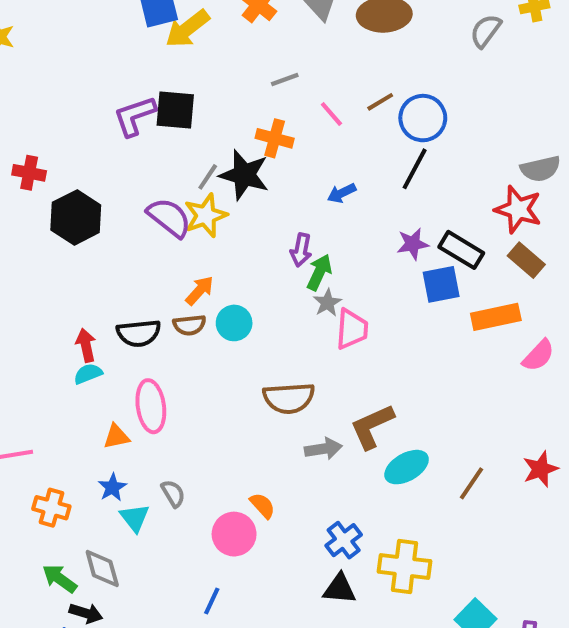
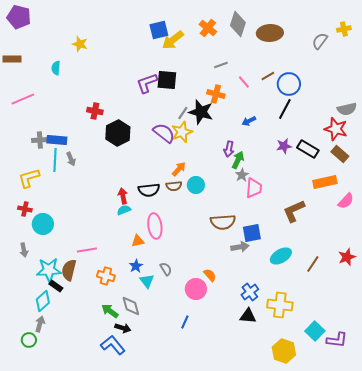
blue square: (441, 284) -> (252, 233), moved
brown L-shape: (372, 426) -> (294, 211), moved

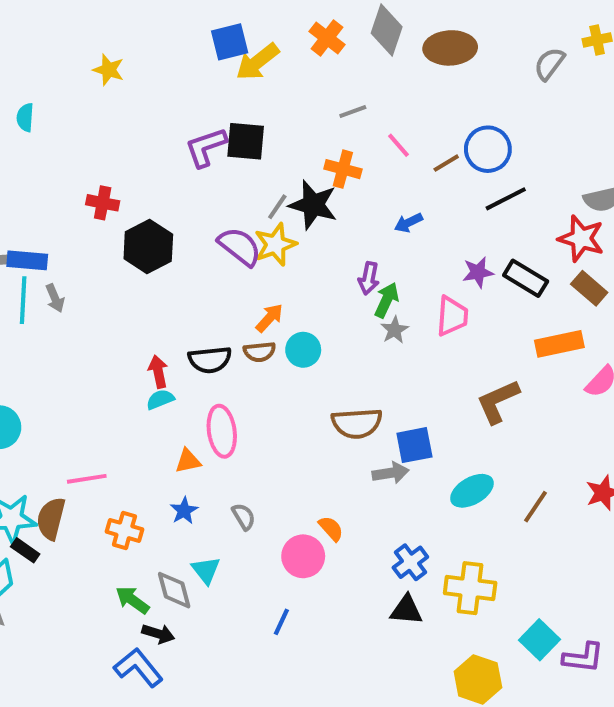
yellow star: (80, 44) -> (109, 70), moved
brown line: (268, 76) -> (446, 163), moved
black line: (285, 109) -> (506, 199), moved, turned 35
pink trapezoid: (254, 188) -> (452, 316), moved
cyan triangle: (147, 281) -> (206, 570), moved

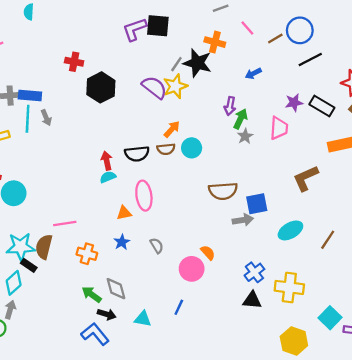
cyan triangle: (206, 570) -> (143, 319), moved, turned -42

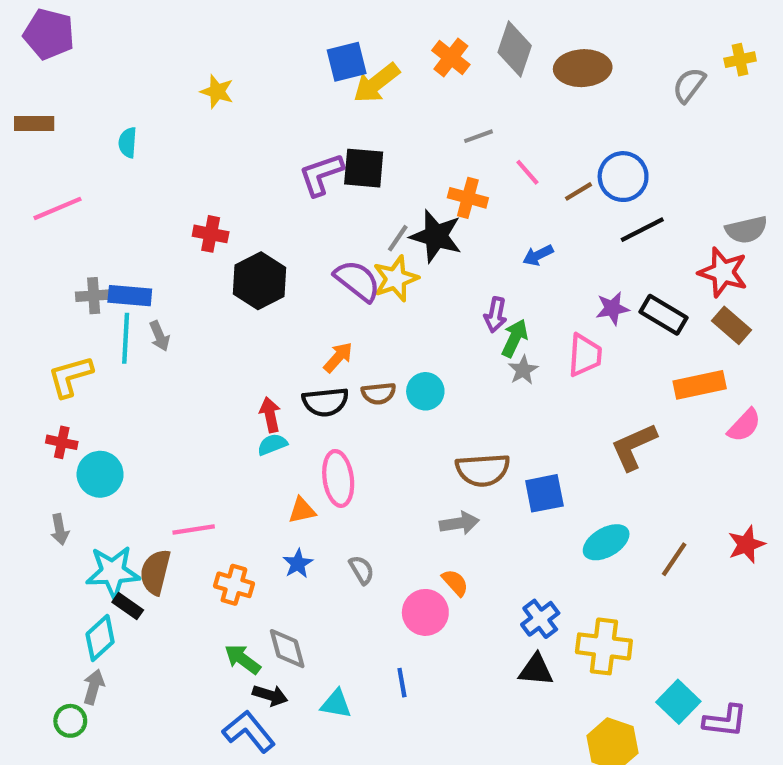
orange arrow: (172, 129) -> (338, 357), moved
gray arrow: (243, 220) -> (459, 523), moved
blue line: (179, 307) -> (402, 683), turned -35

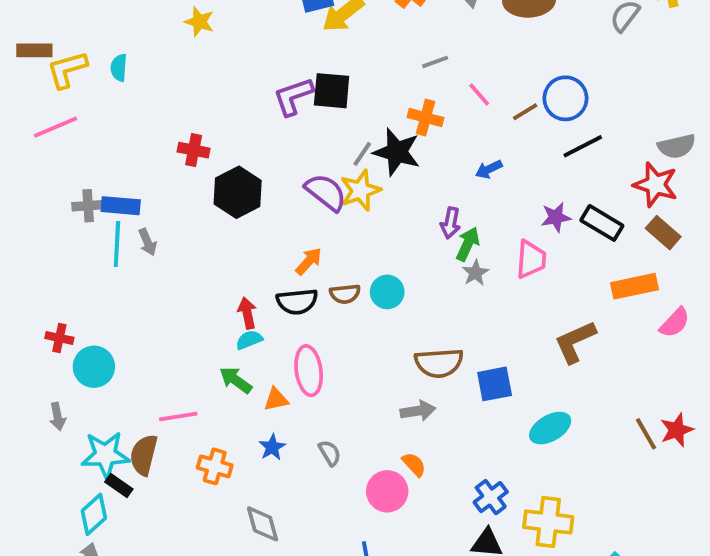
yellow L-shape: (70, 376) -> (67, 70), moved
brown line: (674, 559) -> (646, 434), moved, turned -64
green arrow: (242, 659) -> (236, 380), moved

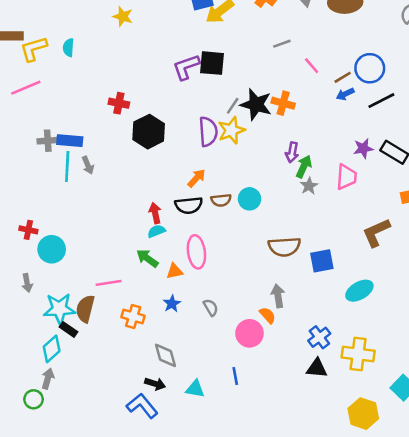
orange cross: (426, 118) -> (283, 103), moved
blue arrow: (489, 169) -> (345, 94), moved
purple semicircle: (326, 192) -> (208, 132), turned 48
gray arrow: (418, 411) -> (278, 296), moved, turned -90

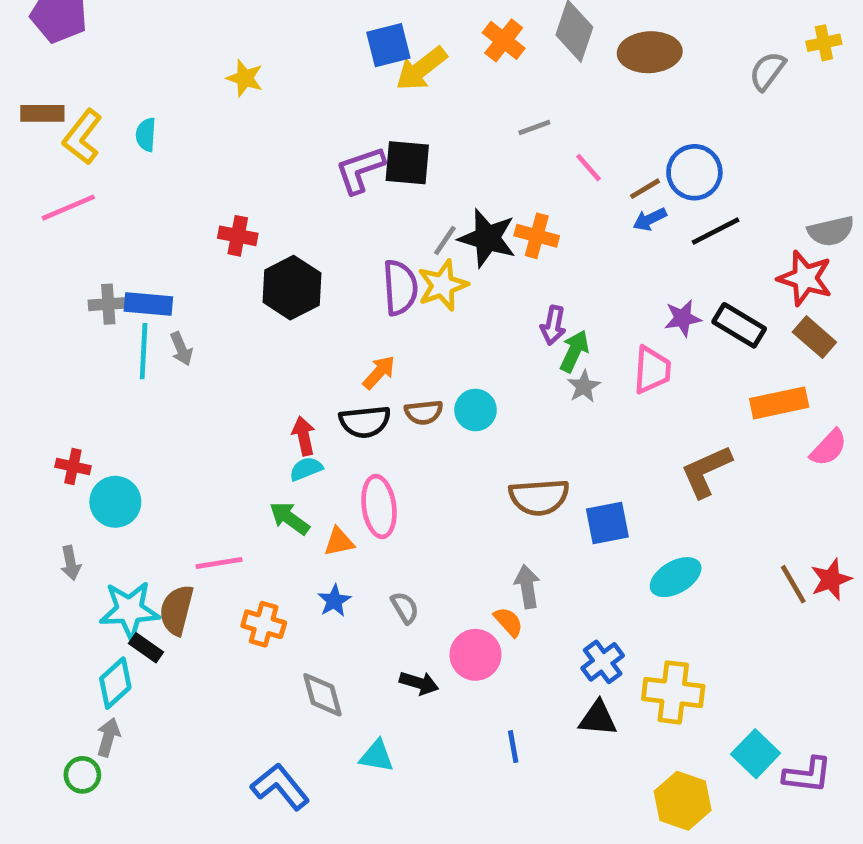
yellow L-shape: (34, 49) -> (82, 137), turned -36
blue line: (235, 376) -> (513, 747), moved
black arrow: (155, 384) -> (419, 683), moved

